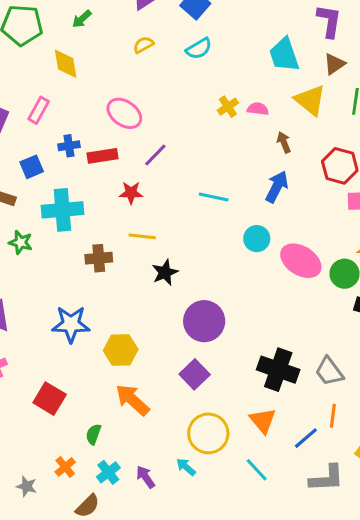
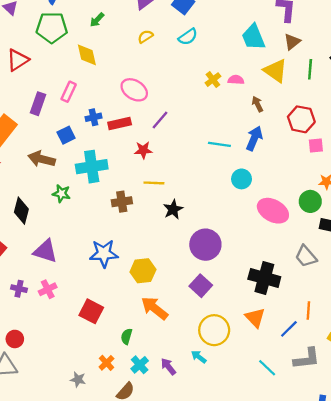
cyan line: (214, 197) -> (219, 144), moved
pink ellipse: (301, 261) -> (273, 211), moved
gray trapezoid: (329, 371) -> (306, 256), moved
cyan line: (257, 470) -> (267, 368), moved

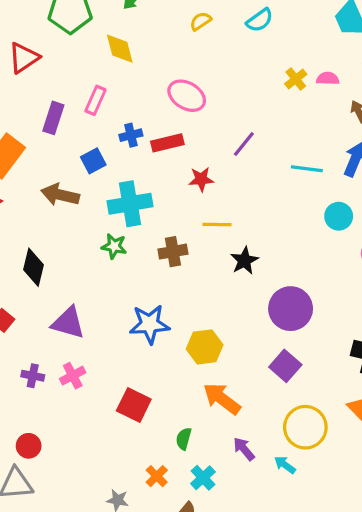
purple line: (160, 120) -> (244, 144), moved
green star: (61, 194) -> (114, 246), moved
purple arrow: (168, 366) -> (244, 449), moved

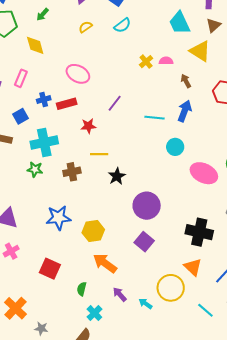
yellow circle: (305, 427) -> (171, 288), moved
orange cross: (157, 476) -> (15, 308), moved, size x1.6

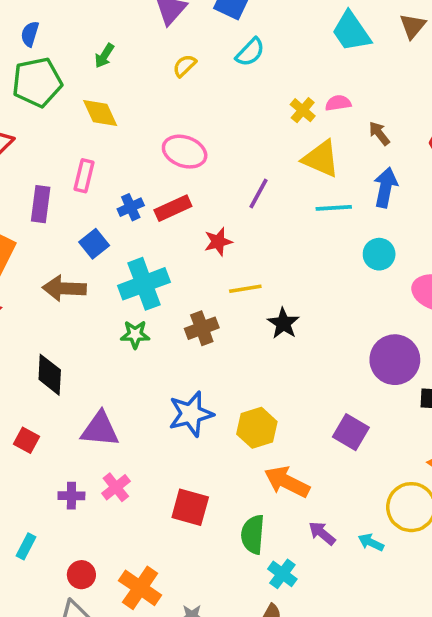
yellow triangle: (200, 51) -> (321, 159), moved
purple circle: (147, 206) -> (395, 360), moved
green semicircle: (82, 289) -> (253, 534), size x1.5

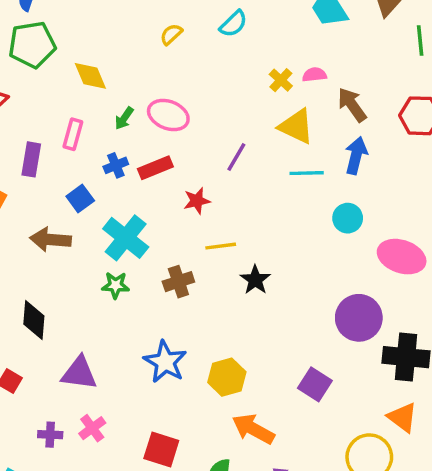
green arrow: (104, 56) -> (124, 118), moved
brown arrow: (379, 133) -> (352, 105), size x1.5
cyan cross: (144, 284) -> (126, 238), turned -33
blue star: (191, 414) -> (165, 362), turned -30

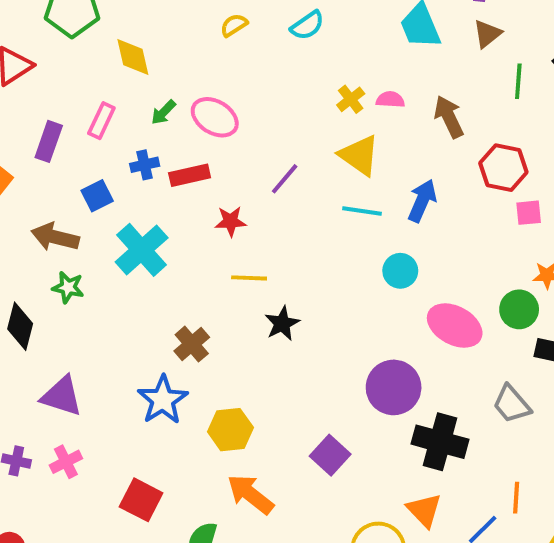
brown arrow: (352, 105) -> (449, 117), moved
brown cross: (178, 282) -> (192, 344), moved, turned -32
green star: (116, 285) -> (68, 287), moved

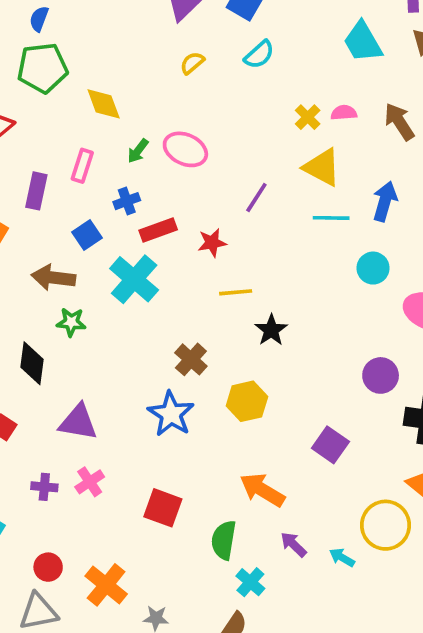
red rectangle: (190, 175) -> (158, 230), moved
purple circle: (394, 387) -> (381, 375), size x0.7
yellow hexagon: (230, 430) -> (247, 401), moved

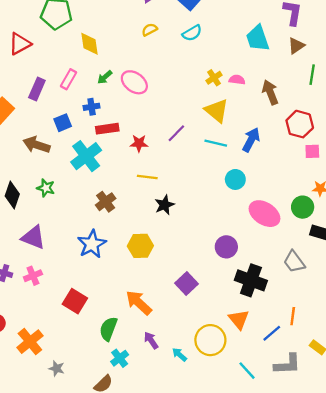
purple line: (256, 198) -> (176, 133), moved
green star: (71, 322) -> (46, 188), moved
brown cross: (191, 359) -> (106, 202), moved

